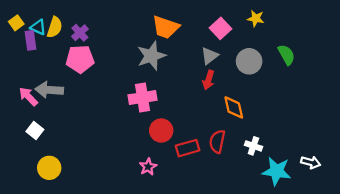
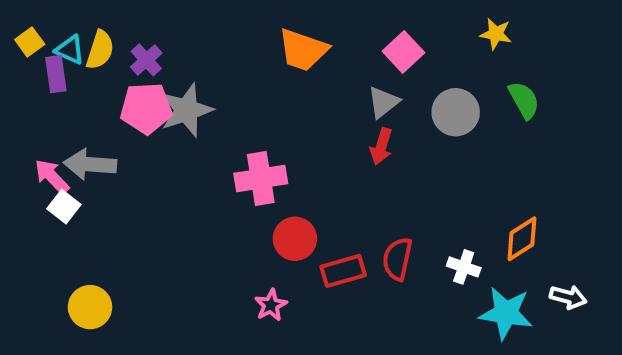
yellow star: (256, 18) -> (496, 34), moved
gray star: (151, 56) -> (186, 110), moved
orange diamond: (234, 107) -> (522, 239), moved, turned 70
white square: (35, 131) -> (64, 207), moved

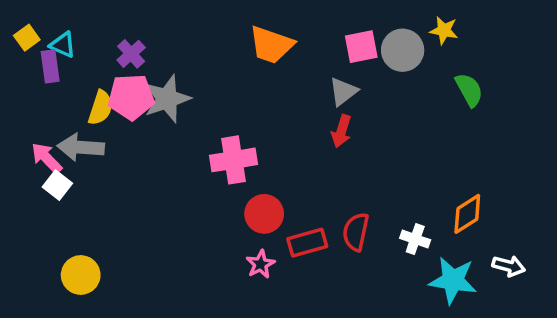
yellow semicircle: (100, 50) -> (100, 108), moved
pink square: (403, 52) -> (361, 47), turned 32
gray circle: (456, 112) -> (403, 50), moved
pink star: (271, 305) -> (261, 264), moved

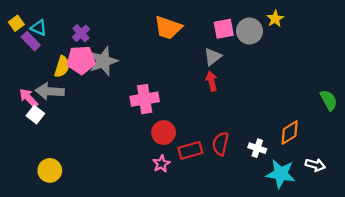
yellow star: (444, 30) -> (275, 19), turned 30
purple rectangle: (50, 66) -> (31, 41), turned -36
green semicircle: (469, 90) -> (329, 100), moved
red arrow: (341, 131) -> (212, 81), turned 150

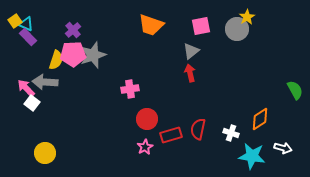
cyan triangle: (39, 28) -> (26, 24), moved
gray circle: (249, 31) -> (237, 29), moved
pink cross: (145, 99) -> (130, 89), size x0.7

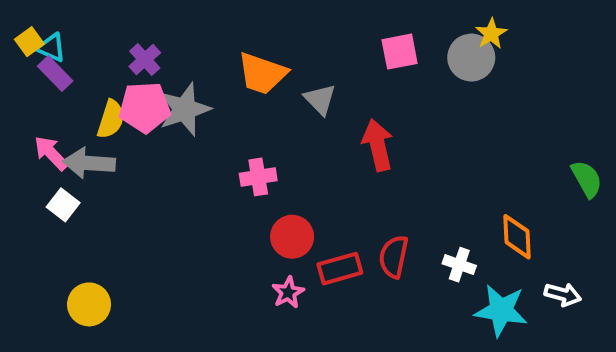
orange trapezoid: (151, 25) -> (262, 73), moved
gray triangle: (191, 51) -> (320, 99), moved, turned -36
red arrow: (190, 73) -> (378, 145), size x1.4
pink arrow: (26, 88) -> (51, 153), moved
orange diamond: (260, 119) -> (517, 237), turned -60

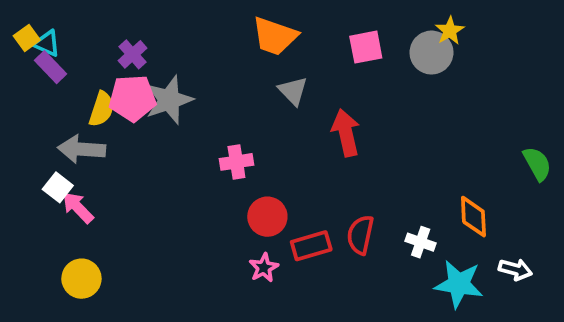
orange trapezoid: (262, 73) -> (275, 36), moved
pink arrow: (51, 153) -> (78, 207), moved

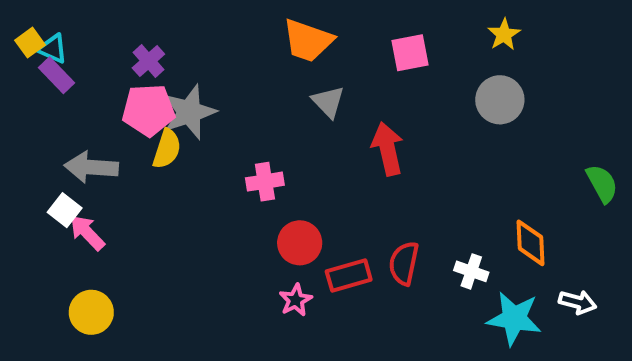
gray circle: (431, 53) -> (500, 100), moved
yellow semicircle: (102, 109) -> (167, 149), moved

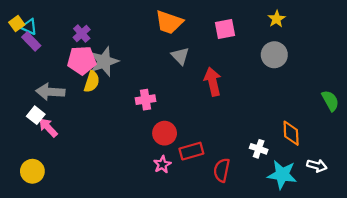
red semicircle: (404, 263) -> (222, 170), moved
yellow circle: (91, 312) -> (32, 171), moved

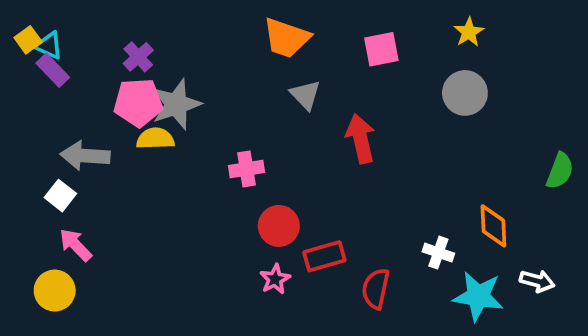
yellow semicircle: (92, 82) -> (155, 139), turned -110
green semicircle: (330, 101) -> (560, 171), turned 50
pink arrow: (48, 128) -> (76, 245), moved

